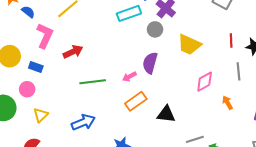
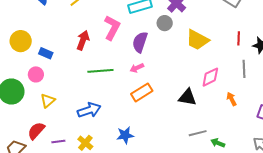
pink L-shape: (45, 36) -> (112, 28), moved
red arrow: (73, 52) -> (83, 40), turned -48
purple semicircle: (150, 63) -> (140, 42), moved
black triangle: (166, 114) -> (188, 97), moved

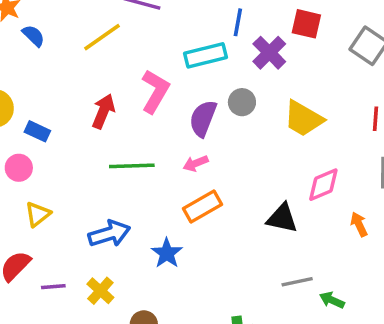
gray circle: (165, 23) -> (242, 102), moved
blue star: (125, 135) -> (167, 253), moved, turned -30

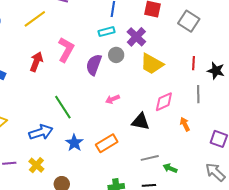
purple cross: (269, 53) -> (136, 37), moved
cyan rectangle: (206, 55) -> (106, 32), moved, size x0.7
pink arrow: (196, 163) -> (112, 99), moved
green line: (132, 166) -> (63, 107), moved, turned 60
orange rectangle: (203, 207) -> (107, 143), moved

